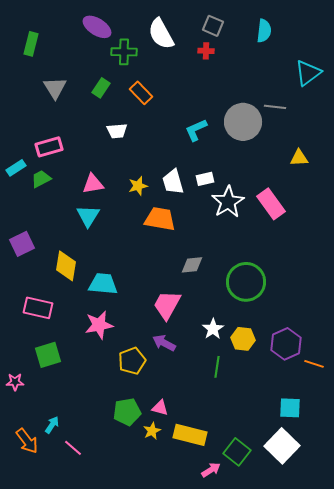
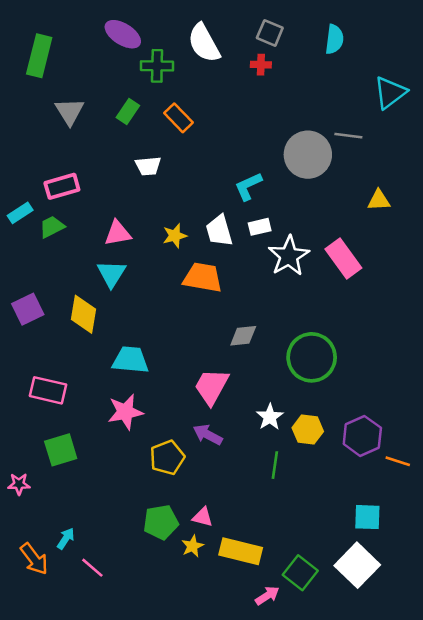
green rectangle: (31, 44) -> (39, 56), size x1.4
cyan L-shape: (196, 130) -> (248, 186), moved
yellow diamond: (66, 266) -> (84, 314), moved

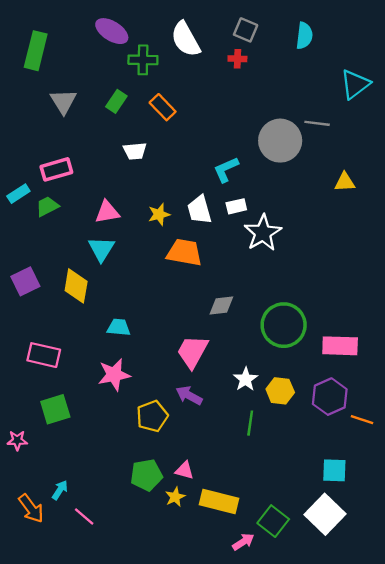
pink rectangle: (343, 259) -> (340, 346), moved, turned -52
cyan trapezoid: (130, 360) -> (119, 327), size x0.7

